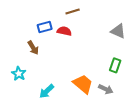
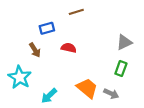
red semicircle: (64, 31) -> (69, 48), moved
gray triangle: (118, 31) -> (124, 42), moved, turned -49
cyan star: (19, 74) -> (20, 77), size x1.5

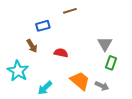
gray triangle: (124, 42) -> (105, 44), moved, turned -35
red semicircle: (69, 48) -> (61, 53), moved

